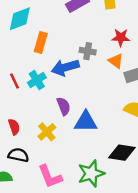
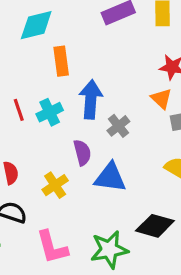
orange rectangle: (41, 42) -> (61, 61), turned -30
gray cross: (88, 51) -> (118, 126), moved, turned 35
blue arrow: (65, 67) -> (91, 99), turned 104

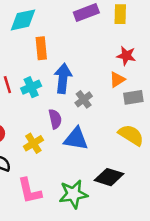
orange triangle: (161, 99) -> (117, 80), turned 42

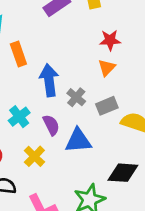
cyan cross: (31, 87) -> (19, 117), moved
gray rectangle: (133, 97) -> (107, 106), moved

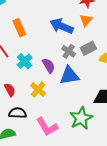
orange rectangle: (18, 54) -> (19, 28), moved
blue arrow: (49, 80) -> (62, 26), moved, turned -55
gray cross: (76, 97) -> (69, 51), moved

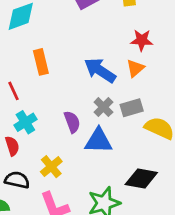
cyan cross: (25, 61) -> (25, 122), moved
yellow cross: (38, 89) -> (51, 167), moved

